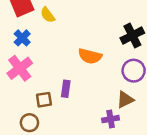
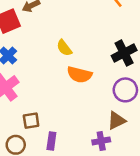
yellow semicircle: (48, 15) -> (64, 48), moved
purple rectangle: (66, 89) -> (51, 141), moved

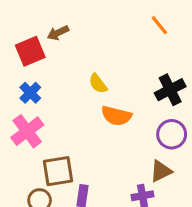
brown square: (31, 121) -> (58, 171), size x1.5

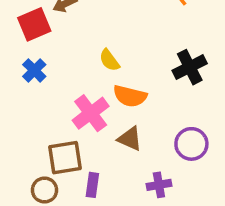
pink cross: (27, 131) -> (91, 113), moved
purple circle: (172, 134) -> (191, 144), moved
brown triangle: (161, 171) -> (130, 139), moved, turned 50

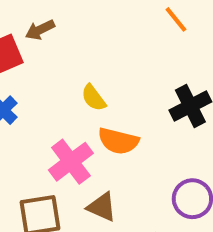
brown triangle: (130, 139) -> (102, 207), moved

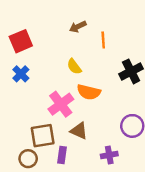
orange line: (176, 19) -> (103, 40), moved, turned 35
brown arrow: (40, 30) -> (78, 27), moved

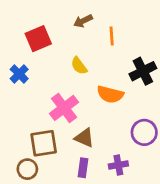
red square: (21, 41) -> (38, 39), moved
orange semicircle: (89, 92) -> (110, 94), moved
purple rectangle: (62, 155) -> (83, 168), moved

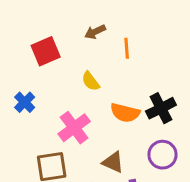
black cross: (143, 71) -> (161, 108), moved
blue cross: (19, 74) -> (25, 102), moved
brown triangle: (84, 138) -> (113, 162), moved

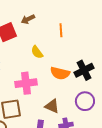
brown arrow: (95, 32) -> (28, 19), moved
pink cross: (74, 128) -> (26, 83), turned 30

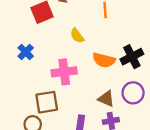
brown triangle: (52, 106) -> (106, 99), moved

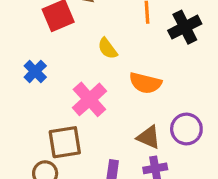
black cross: (132, 57) -> (185, 27), moved
pink cross: (64, 72) -> (89, 99), turned -35

